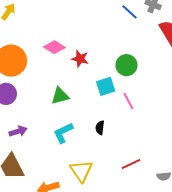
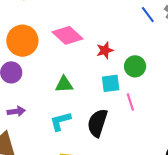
pink diamond: (54, 47) -> (67, 35), size x1.4
red star: (80, 59) -> (105, 50), moved, turned 30
black semicircle: (100, 128) -> (97, 123), size x2.0

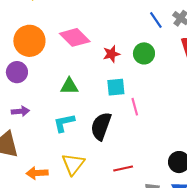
green circle: (135, 66) -> (144, 53), moved

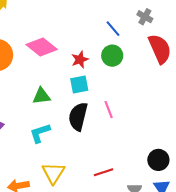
blue line: (156, 20) -> (113, 29), moved
cyan square: (116, 87) -> (79, 85), moved
black semicircle: (101, 126) -> (78, 117), moved

